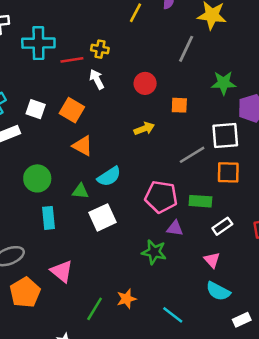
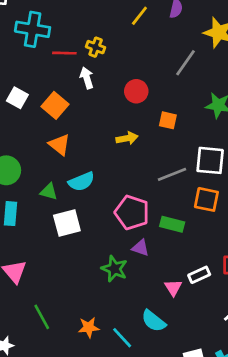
white rectangle: (222, 226) -> (199, 275), moved
cyan semicircle: (218, 291) -> (154, 321), moved
orange star: (126, 299) -> (89, 327), moved
green line: (95, 309) -> (42, 317), turned -70

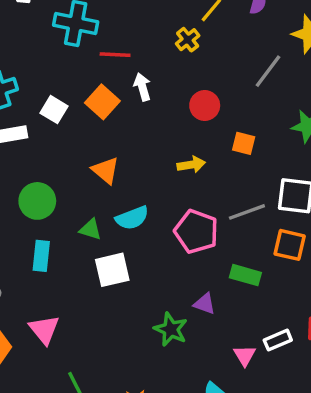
yellow cross: (96, 47) -> (188, 40), moved, turned 30
orange square: (55, 105) -> (102, 102), moved
pink pentagon: (132, 212) -> (196, 232), moved

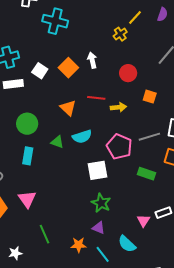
red line: (115, 55) -> (96, 98), moved
white square: (112, 270) -> (98, 170), moved
purple triangle: (205, 304) -> (98, 228), moved

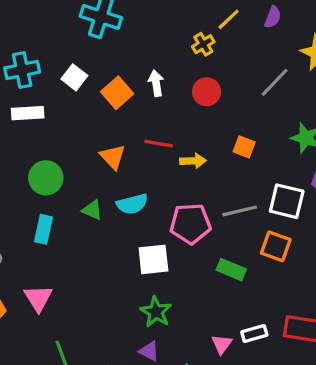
white square: (40, 71) -> (74, 77), moved
red circle: (128, 73) -> (206, 92), moved
pink pentagon: (119, 147) -> (190, 224), turned -30

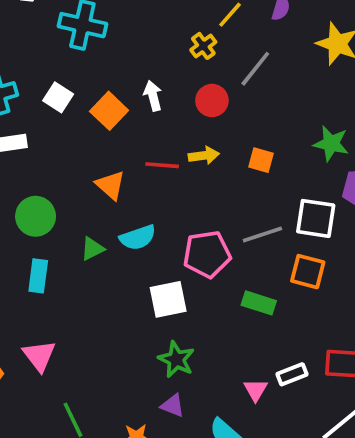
gray line: (275, 82) -> (255, 69), moved
yellow arrow: (193, 161) -> (204, 156), moved
green triangle: (92, 210) -> (92, 249), turned -45

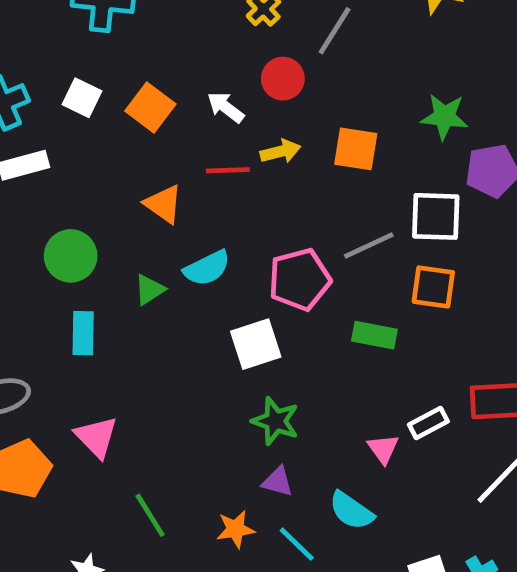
white arrow: (153, 96) -> (226, 107), moved, turned -32
orange square: (261, 160) -> (356, 149), size x1.4

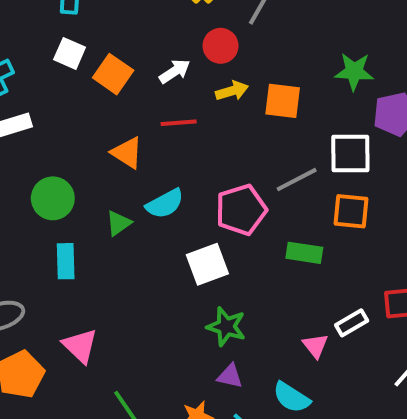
white square: (82, 98) -> (70, 53), moved
white arrow: (226, 107) -> (175, 71), turned 112
yellow arrow: (281, 151) -> (232, 91), moved

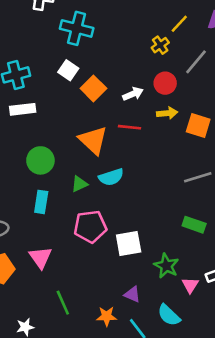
orange triangle: (127, 153) -> (93, 140), size x1.4
pink pentagon: (241, 210) -> (90, 227), moved
white square: (207, 264) -> (129, 244), moved
green star: (226, 327) -> (166, 266), moved

